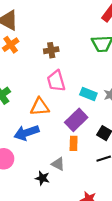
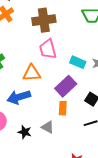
brown cross: (51, 50) -> (44, 20), size x1.6
black star: (42, 178) -> (25, 132), moved

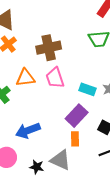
orange triangle: (32, 73) -> (25, 78), moved
gray triangle: (48, 127) -> (61, 160), size x1.5

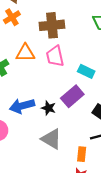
orange rectangle: (75, 139) -> (82, 154), moved
black star: (37, 167) -> (48, 108), moved

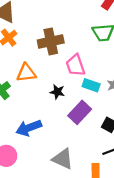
pink trapezoid: (55, 56) -> (75, 65), moved
black star: (48, 108) -> (57, 92), moved

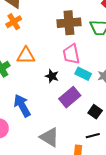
brown cross: (51, 41) -> (69, 23), moved
blue arrow: (29, 128) -> (22, 106), turned 75

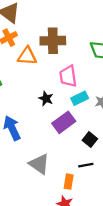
brown cross: (69, 23) -> (53, 41), moved
orange triangle: (26, 56) -> (27, 56), moved
cyan rectangle: (83, 74) -> (80, 98), turned -56

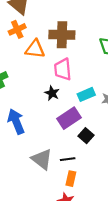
pink trapezoid: (68, 76) -> (63, 69), moved
black square: (90, 140) -> (86, 136), moved
black line: (86, 165) -> (68, 159), moved

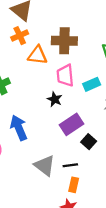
cyan rectangle: (86, 94) -> (92, 84), moved

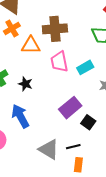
black star: (55, 99) -> (25, 84), moved

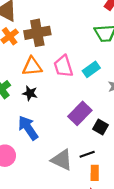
brown cross: (55, 29) -> (37, 33), moved
orange triangle: (31, 45) -> (32, 66), moved

